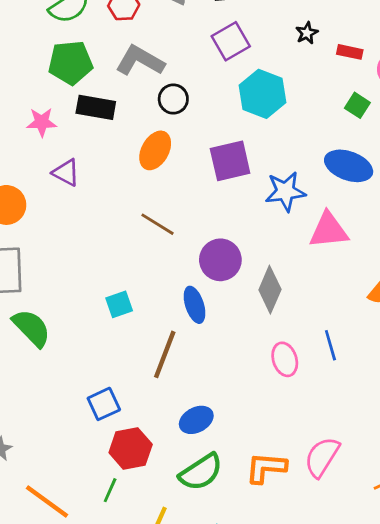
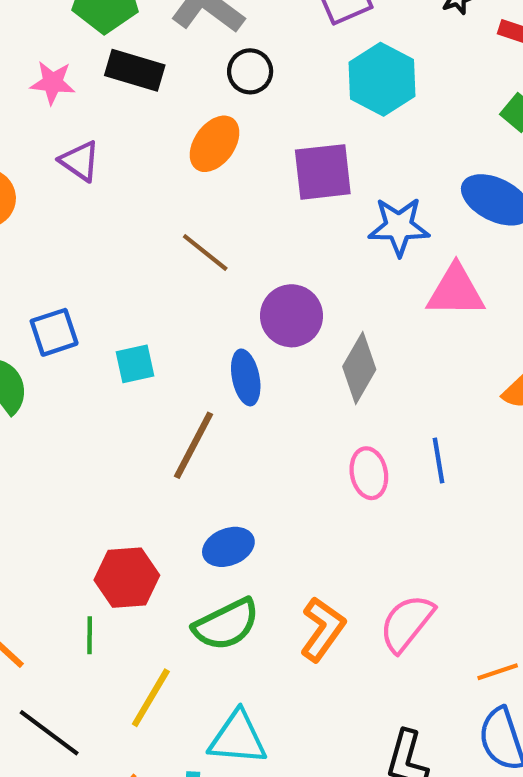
blue square: (104, 404) -> (54, 332), moved
orange L-shape: (266, 468) -> (323, 629), turned 114
green line: (110, 490) -> (90, 635), turned -30

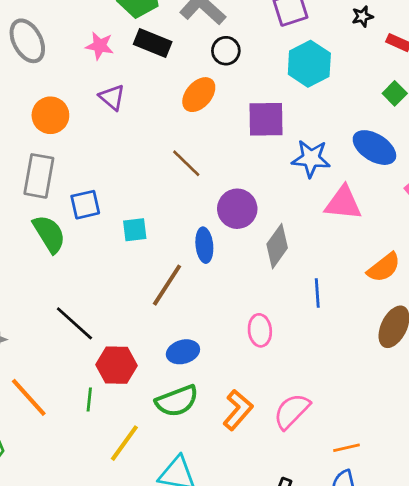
blue line: (438, 460) -> (317, 293), moved
pink ellipse: (369, 473) -> (260, 330), moved
black line: (49, 733) -> (74, 323), moved

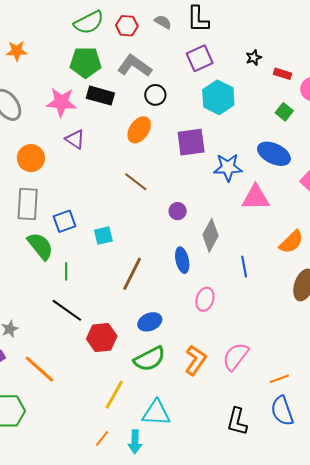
pink star: (100, 46) -> (61, 102), size x1.4
purple circle: (237, 209) -> (178, 211), size x0.6
blue ellipse: (204, 245) -> (182, 260), moved
pink ellipse: (260, 330) -> (205, 299), turned 30
green line: (89, 400) -> (66, 271), moved

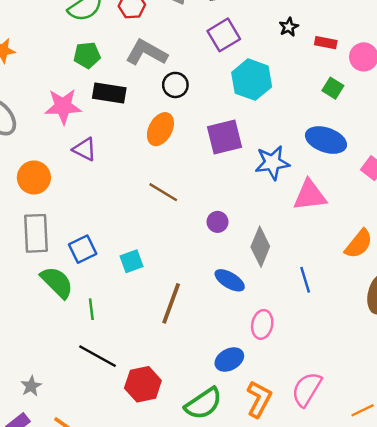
green pentagon: (86, 62) -> (87, 55), size x0.7
blue ellipse: (182, 260) -> (230, 280), turned -40
blue ellipse: (150, 322) -> (229, 360), moved

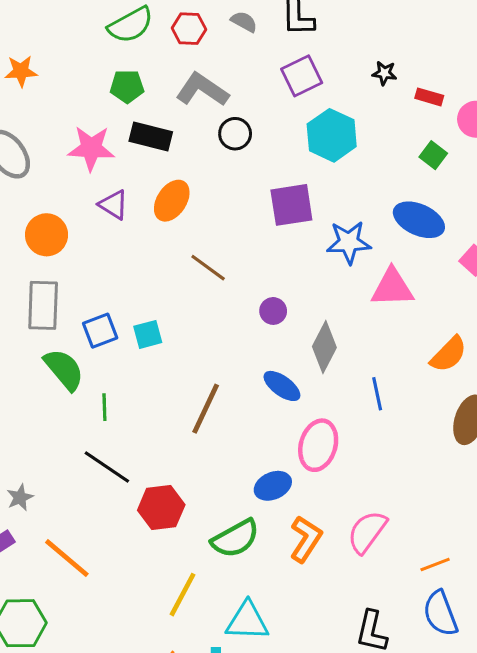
black star: (289, 27) -> (384, 73), turned 30
orange ellipse: (160, 129) -> (172, 201), moved
cyan square: (131, 261) -> (148, 334), moved
pink ellipse: (262, 324) -> (318, 445), size x1.4

